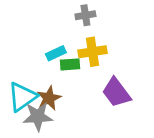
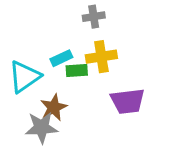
purple trapezoid: (116, 93) -> (128, 101), turned -60
cyan triangle: (22, 97) -> (24, 77), moved

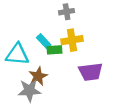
cyan rectangle: (61, 58) -> (44, 41), turned 72
cyan triangle: (24, 77) -> (17, 54), turned 40

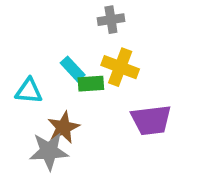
yellow cross: (72, 40) -> (120, 67), turned 30
cyan triangle: (17, 54) -> (29, 91), size x0.7

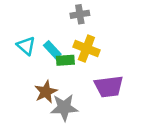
cyan triangle: (29, 91) -> (26, 46), moved, turned 36
gray star: (49, 151) -> (64, 107), moved

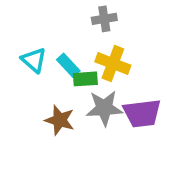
brown star: (46, 92) -> (60, 120), turned -30
gray star: (64, 107) -> (104, 108), moved

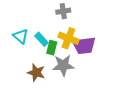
green rectangle: (85, 79) -> (52, 48), turned -72
purple trapezoid: (142, 113) -> (84, 46), moved

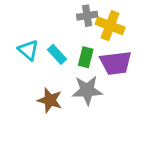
yellow cross: (68, 38) -> (110, 26), moved
green rectangle: (52, 48) -> (86, 57), moved

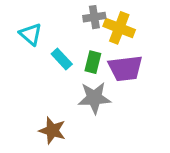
cyan triangle: (28, 50) -> (31, 34), moved
brown star: (50, 100) -> (52, 131), moved

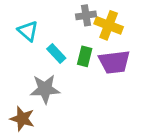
gray star: (94, 98) -> (45, 89), moved
brown star: (52, 131) -> (22, 119), moved

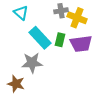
cyan triangle: (28, 31) -> (21, 13), moved
cyan rectangle: (56, 54) -> (40, 38), size x1.6

